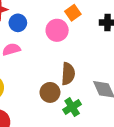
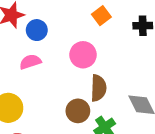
pink circle: (57, 30) -> (83, 55), moved

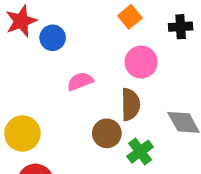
pink circle: (83, 55) -> (141, 62), moved
pink semicircle: (30, 62) -> (80, 81), moved

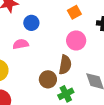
blue circle: (53, 38) -> (31, 23), moved
pink semicircle: (80, 81) -> (21, 44), moved

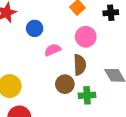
pink semicircle: (21, 44) -> (53, 50), moved
green cross: (66, 94) -> (87, 95), turned 35

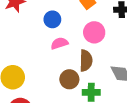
blue circle: (35, 28) -> (52, 19), moved

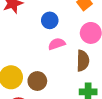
brown circle: (69, 79) -> (37, 81), moved

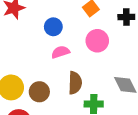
brown semicircle: (83, 61) -> (75, 83), moved

